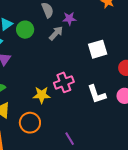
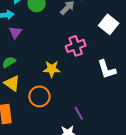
white square: (98, 49) -> (109, 24), turned -36
pink cross: (64, 82) -> (76, 46), moved

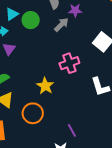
yellow star: (52, 69) -> (45, 86), turned 30

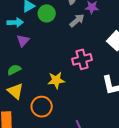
yellow star: (45, 86) -> (56, 80), turned 30

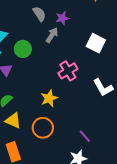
green circle: (47, 13) -> (23, 49), moved

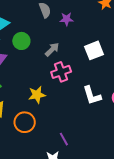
gray arrow: (52, 35) -> (52, 49), moved
white square: (96, 43) -> (94, 50), turned 30

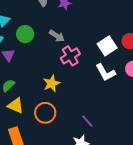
gray arrow: (52, 49) -> (57, 36), turned 91
white square: (94, 50) -> (107, 46), moved

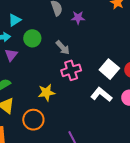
white square: (107, 46) -> (109, 69), turned -30
white L-shape: (105, 72) -> (101, 95), turned 145

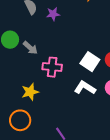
gray arrow: (63, 48) -> (30, 48), moved
pink cross: (71, 70) -> (52, 67), turned 30

